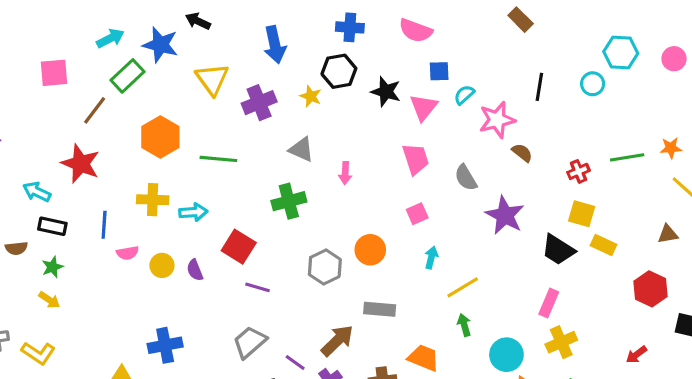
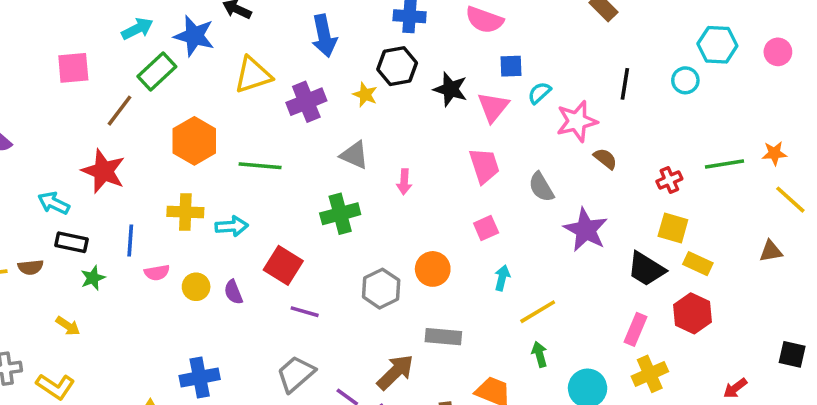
yellow triangle: (212, 79) -> (253, 75), turned 48
green star: (52, 267) -> (93, 278), moved
red hexagon: (651, 289) -> (692, 313), moved

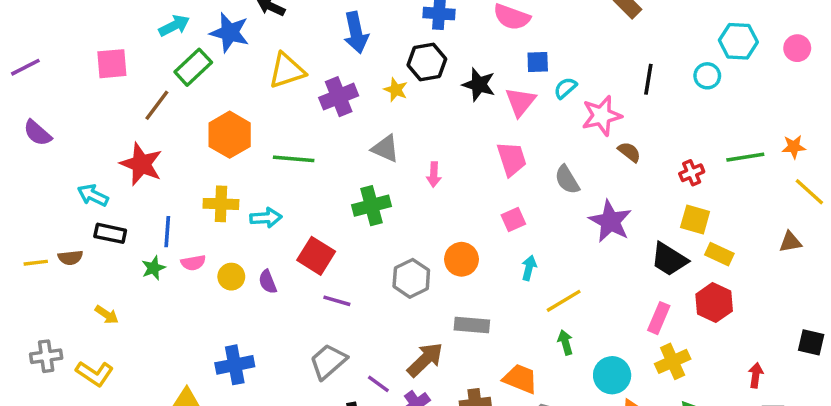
green star: (93, 278) -> (153, 268), moved
red arrow: (735, 388) -> (756, 375), turned 135

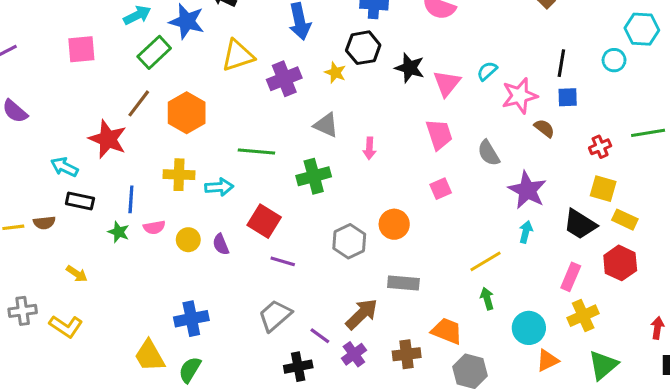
blue square: (538, 62) -> (568, 97), moved
brown line: (157, 105) -> (139, 103), moved
green line: (294, 159) -> (256, 151), moved
green star: (153, 268) -> (119, 232), turned -30
cyan arrow: (529, 268) -> (526, 232), moved

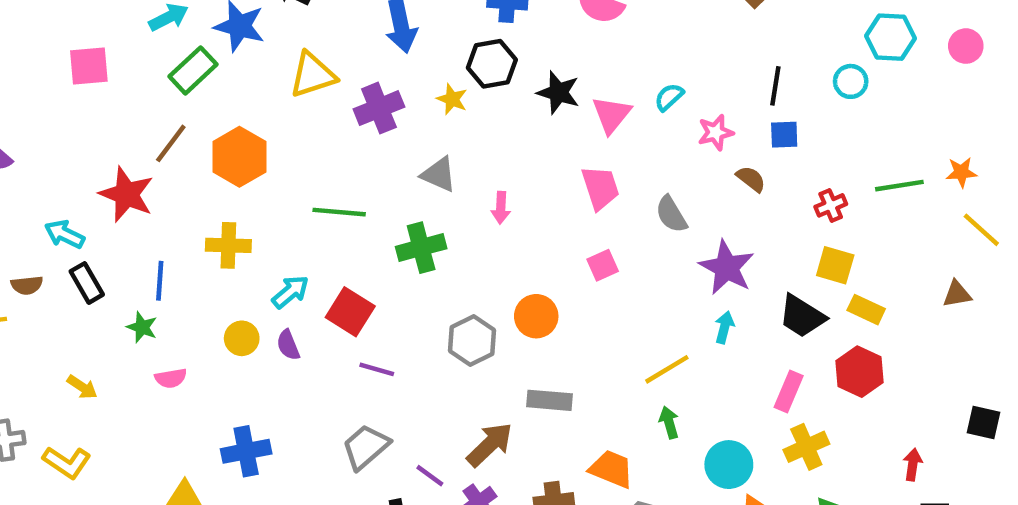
pink star: (520, 96) -> (716, 132), size x0.7
cyan arrow: (219, 187) -> (290, 292), moved, turned -36
black rectangle: (80, 201) -> (87, 283), turned 48
brown semicircle: (44, 223) -> (27, 285), moved
pink semicircle: (154, 227) -> (171, 378), moved

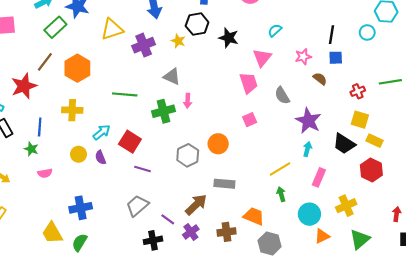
cyan semicircle: (669, 97) -> (275, 30), moved
pink triangle: (611, 115) -> (262, 58), moved
red star: (127, 194) -> (24, 86), turned 30
pink arrow: (501, 208) -> (188, 101), moved
pink rectangle: (789, 391) -> (319, 177), moved

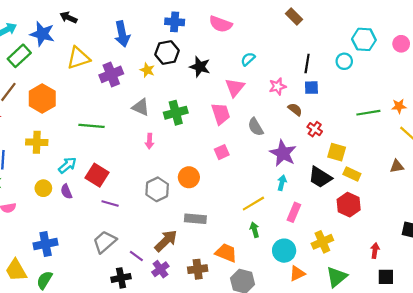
red cross: (358, 91) -> (315, 129), moved, turned -32
pink arrow: (188, 101) -> (149, 141), moved
green cross: (164, 111) -> (176, 113), moved

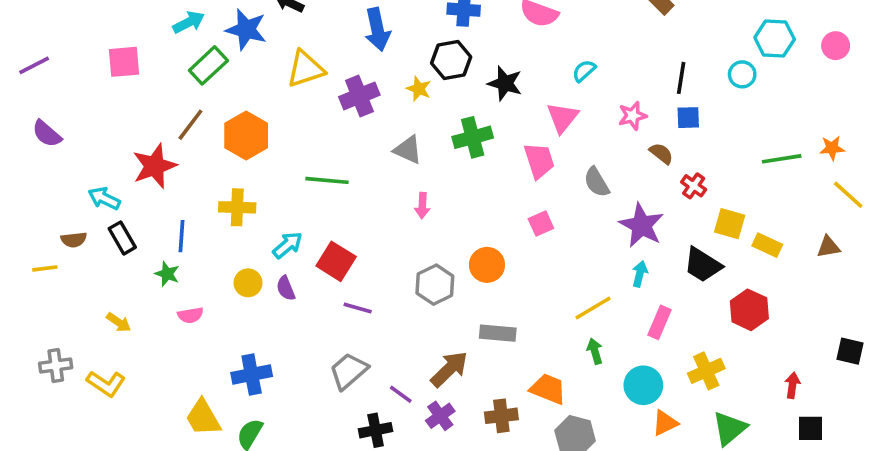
green cross: (176, 113) -> (473, 137), moved
yellow rectangle: (352, 174) -> (767, 245), moved

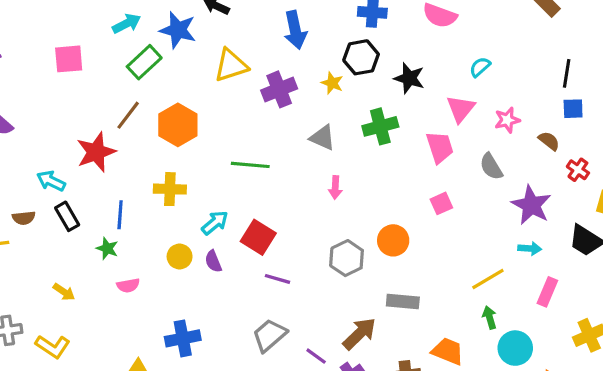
pink star: (633, 116) -> (507, 120), moved
cyan arrow: (640, 274) -> (530, 248), turned 80
cyan circle: (643, 385) -> (515, 348), moved

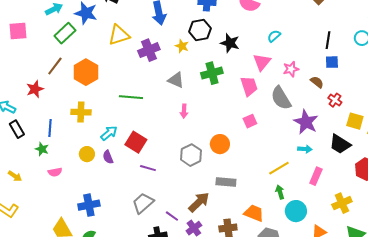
red star: (96, 152) -> (35, 89), size x0.7
gray semicircle: (491, 167) -> (281, 98), size x1.4

